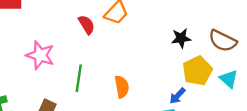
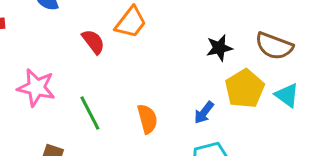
green line: (79, 78) -> (90, 113), turned -30
blue arrow: (177, 96) -> (204, 113), moved

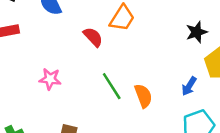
pink star: (36, 88) -> (50, 79), size x0.7
green line: (90, 113) -> (112, 86), moved

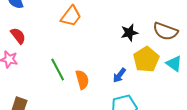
red semicircle: (93, 37) -> (18, 36), moved

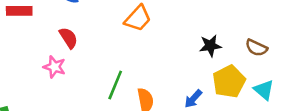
brown semicircle: (165, 31) -> (256, 48), size x0.7
green line: (58, 70) -> (115, 85), turned 45

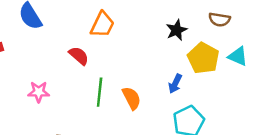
red semicircle: (68, 38) -> (79, 56), moved

